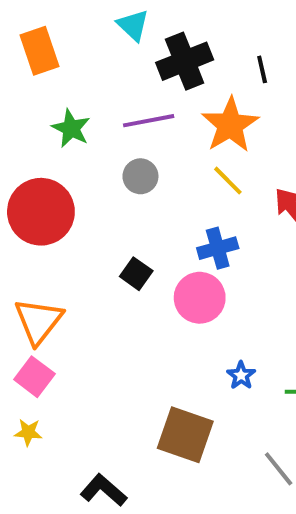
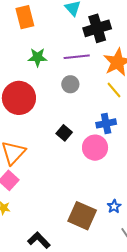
green star: (71, 128) -> (37, 57), turned -30
blue star: (241, 375) -> (114, 206), moved

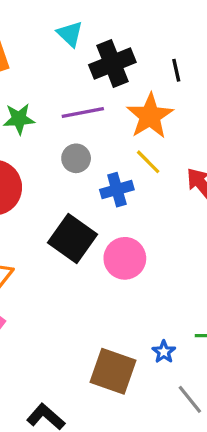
blue cross: (106, 123) -> (117, 190), moved
black square: (64, 133) -> (73, 239), size x1.8

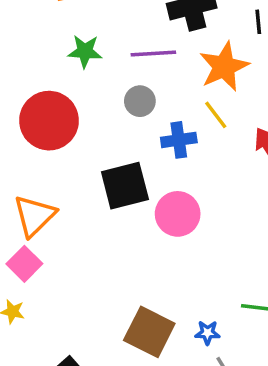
black square: (73, 239) -> (125, 186), turned 33
blue star: (164, 352) -> (207, 333), moved, turned 30

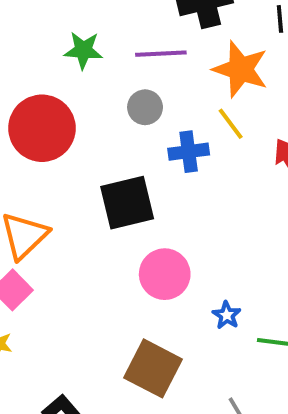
orange star: (224, 67) -> (241, 69), turned -30
pink circle: (178, 214) -> (165, 274), moved
blue star: (207, 333) -> (227, 315), moved, turned 30

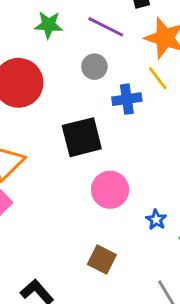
purple line: (161, 54) -> (106, 27), turned 30
brown square: (153, 368) -> (102, 259), size x0.7

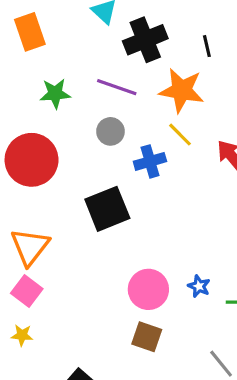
pink circle: (110, 190) -> (148, 289), moved

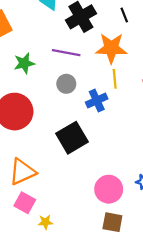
yellow line: (180, 135) -> (115, 79), turned 48
orange triangle: (30, 247) -> (22, 172), turned 36
yellow star: (22, 335) -> (45, 222), moved

